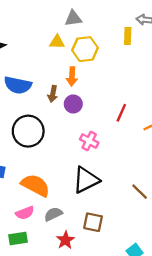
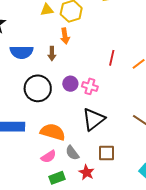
purple circle: (73, 104) -> (70, 84), moved
gray semicircle: (53, 214) -> (72, 153), turned -91
green rectangle: (18, 238) -> (57, 178), moved

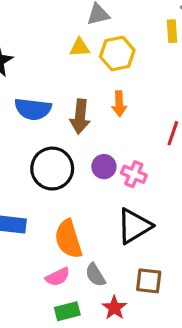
orange arrow: (65, 36) -> (119, 104), moved
brown arrow: (52, 54) -> (80, 117), size x1.5
orange semicircle: (53, 132) -> (68, 239), turned -130

